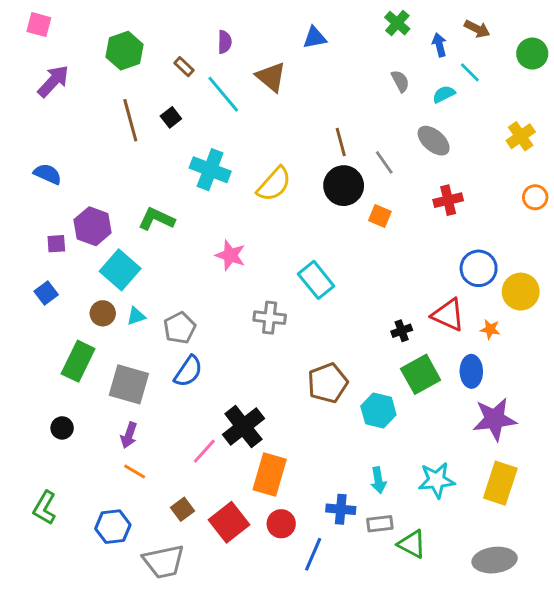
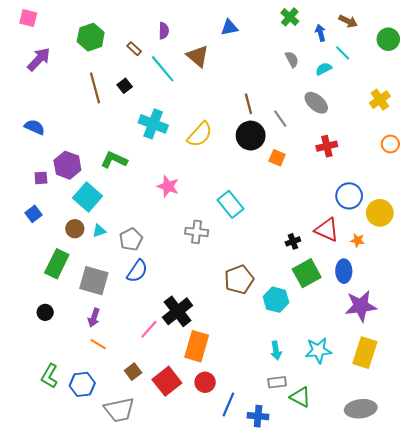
green L-shape: (45, 508) -> (49, 376), moved
blue cross: (341, 509) -> (258, 416), moved

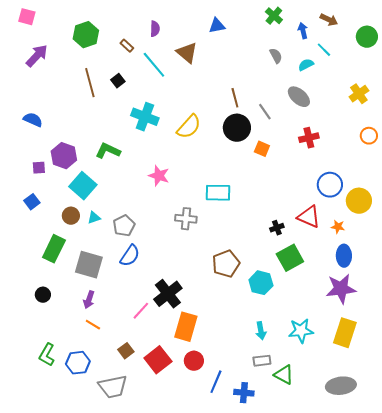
cyan rectangle: (230, 204) -> (218, 193), turned -50
blue ellipse: (344, 271) -> (344, 256), moved

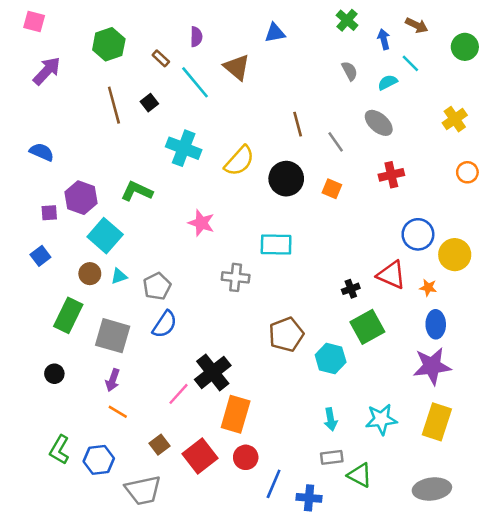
black circle: (237, 128) -> (286, 179), moved

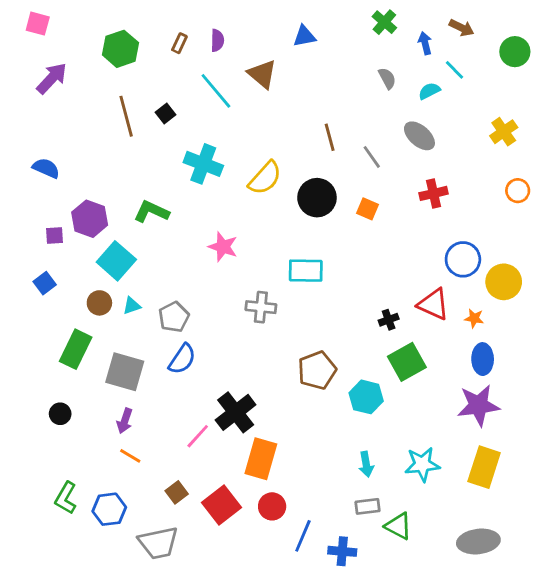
brown rectangle: (161, 58) -> (179, 43), moved, turned 72

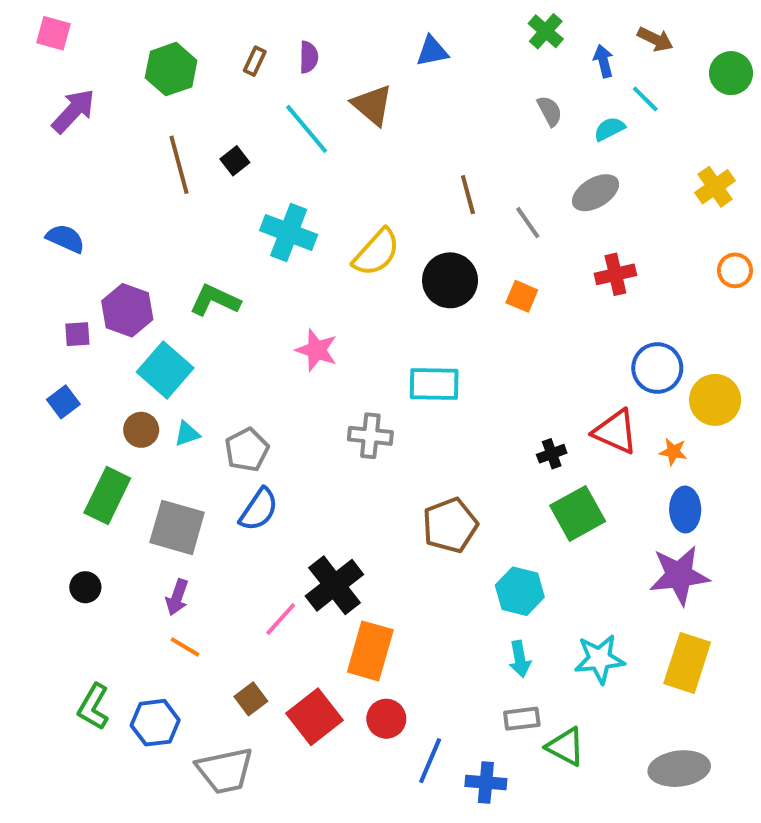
gray ellipse: (419, 136) -> (596, 193), turned -72
cyan hexagon: (366, 397) -> (520, 591), moved

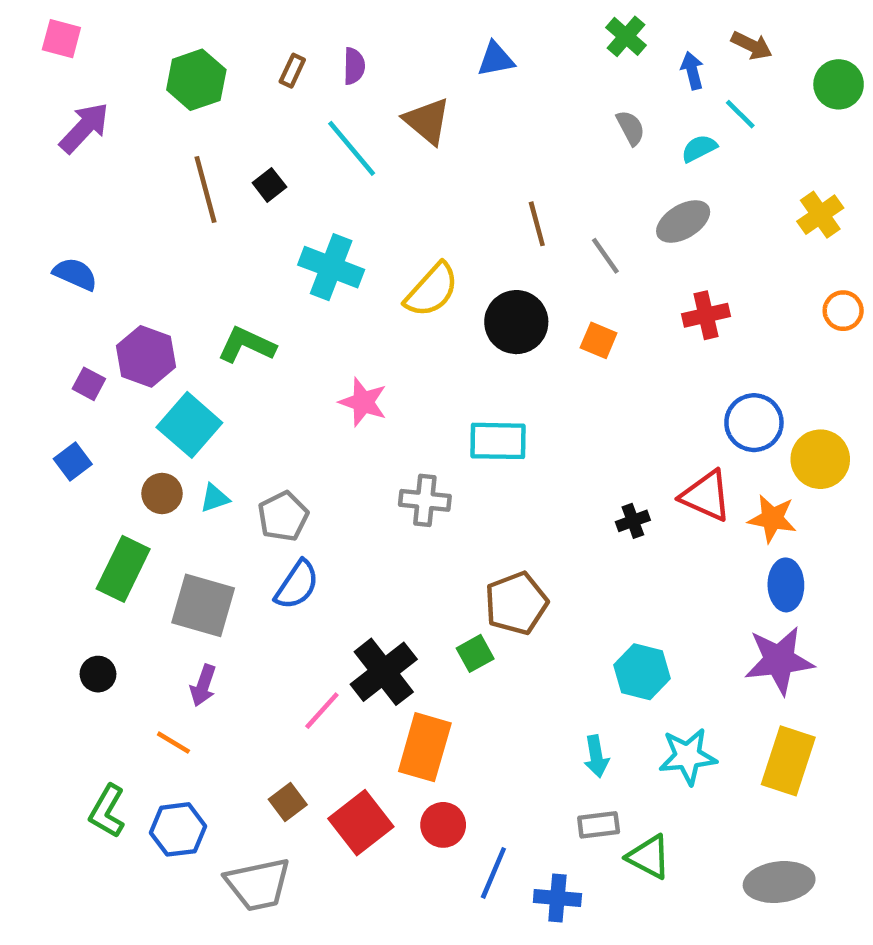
purple square: (77, 334) -> (89, 384), turned 32
orange star: (673, 452) -> (772, 519), size x1.5
green square: (578, 513) -> (475, 653), moved, size x0.6
cyan hexagon: (520, 591) -> (642, 672), moved
orange line: (185, 647) -> (173, 743), moved

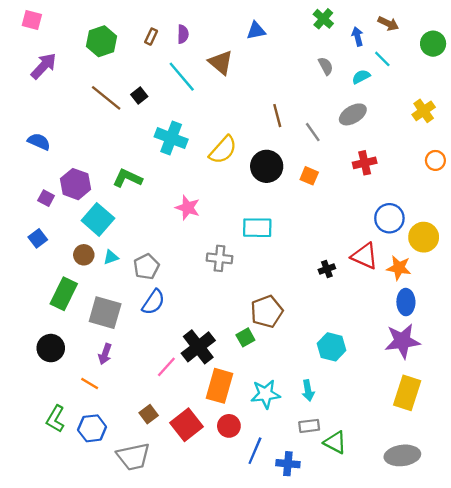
brown line: (205, 189) -> (106, 98), turned -36
black circle: (98, 674) -> (51, 348), size x1.5
cyan star: (688, 756) -> (266, 394), moved

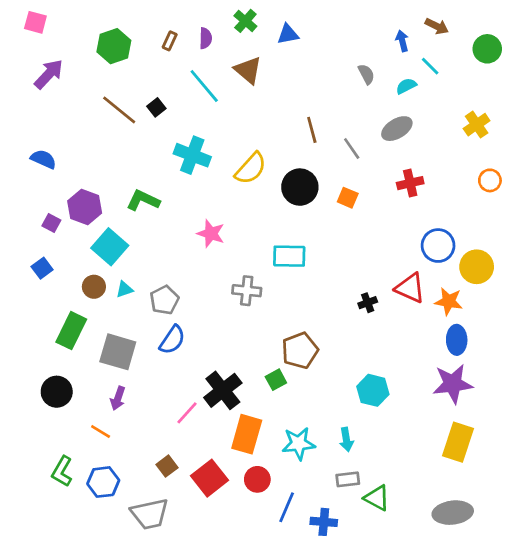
green cross: (323, 19) -> (245, 21), moved

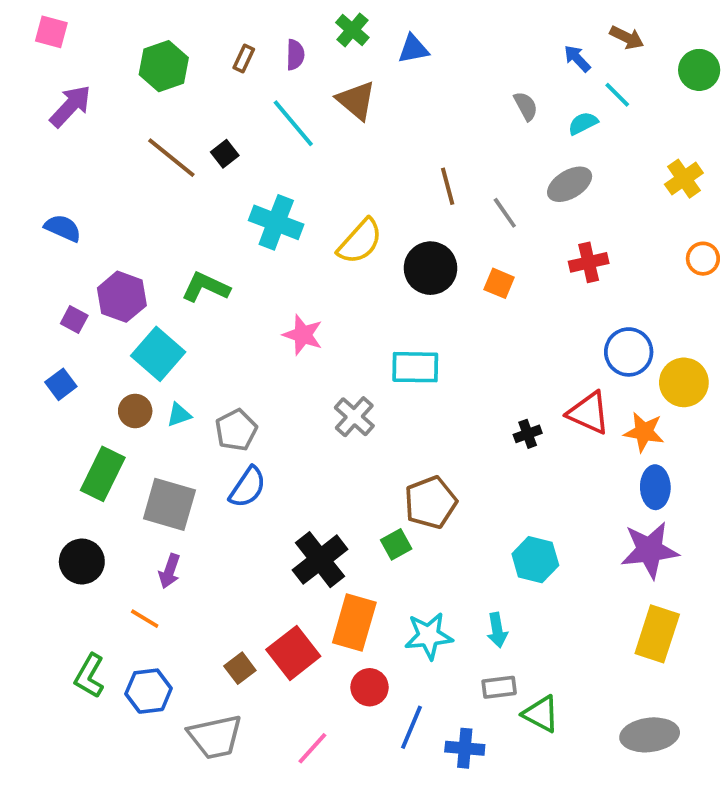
blue arrow: (402, 41) -> (577, 59), turned -30
gray cross: (247, 291) -> (354, 417), turned 36
pink line: (187, 413) -> (312, 748), moved
red square: (210, 478) -> (293, 653), moved

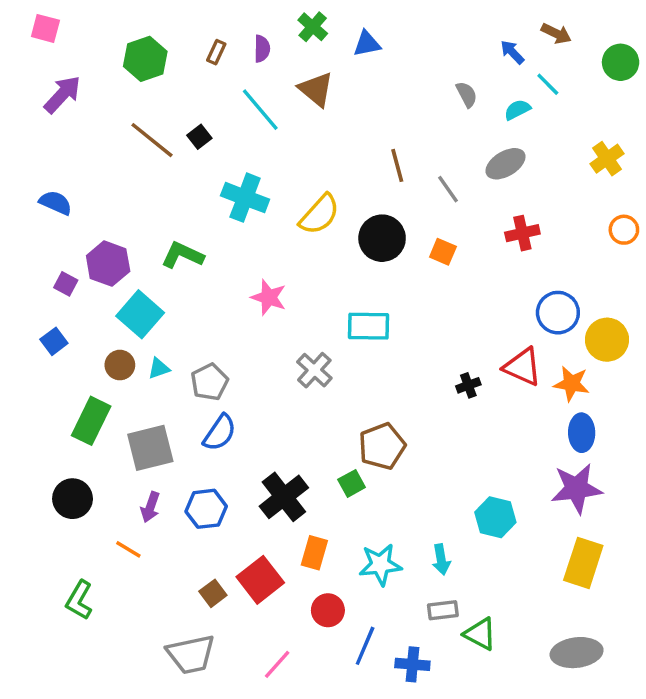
gray square: (169, 504) -> (150, 448), turned -30
cyan hexagon: (535, 560) -> (495, 517), moved
orange rectangle: (354, 622) -> (314, 553), size x0.7
blue hexagon: (149, 691) -> (206, 509), moved

